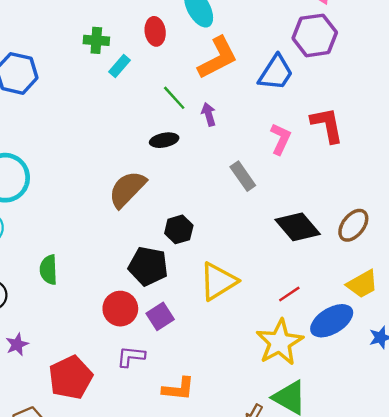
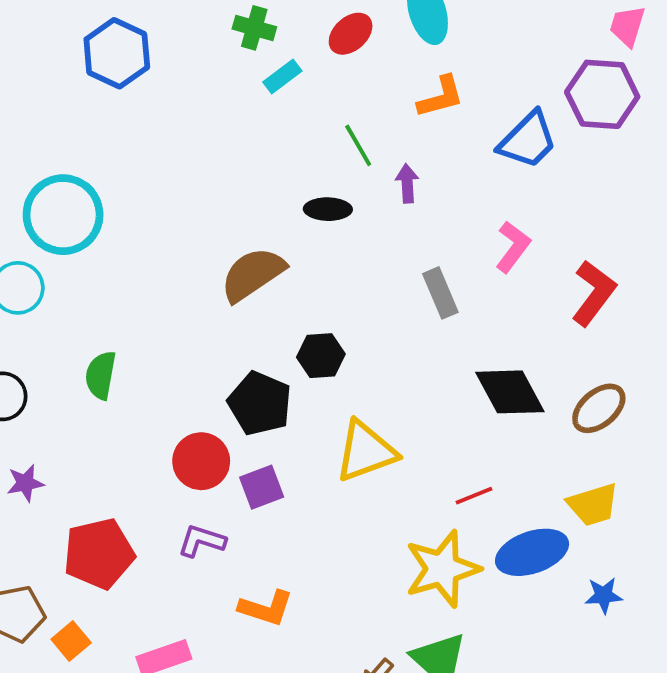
red ellipse: (155, 31) -> (351, 34), turned 44
orange L-shape: (218, 58) -> (441, 97), size x0.7
red L-shape: (327, 125) -> (594, 293), moved, turned 36

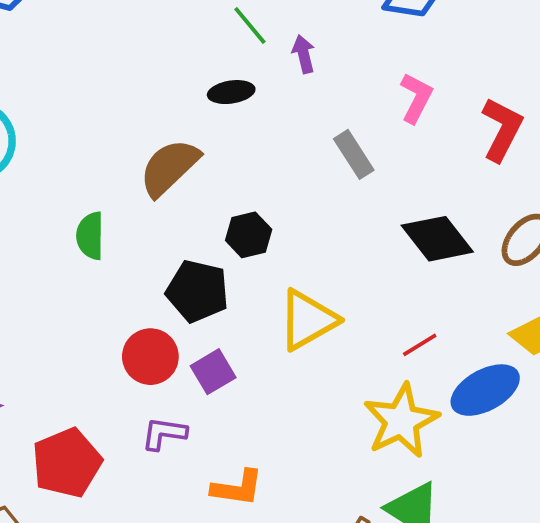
green semicircle: (101, 375) -> (90, 236), moved

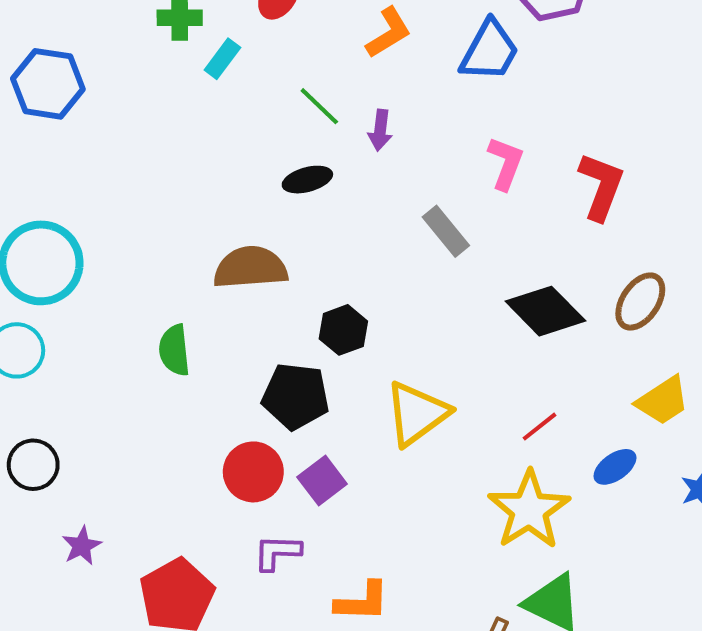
purple arrow: (304, 54) -> (380, 130), turned -153
brown semicircle: (169, 167) -> (250, 268), turned 46
blue ellipse: (485, 390) -> (615, 467), size x0.6

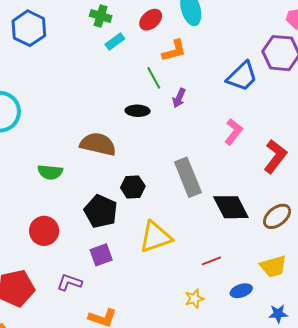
orange L-shape: (389, 33) -> (174, 51), moved
gray rectangle: (446, 231) -> (188, 177), moved, size x1.5
green semicircle: (174, 350) -> (50, 172), turned -95
red circle: (253, 472) -> (44, 231), moved
yellow star: (529, 510) -> (194, 299), size x0.5

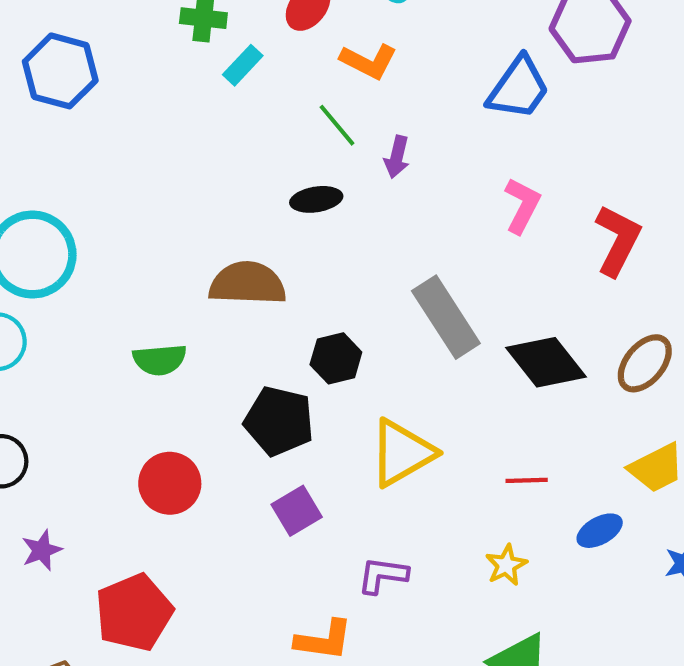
orange L-shape: (174, 51) -> (369, 61), turned 52
red line: (211, 261) -> (527, 480), turned 30
purple L-shape: (69, 282) -> (383, 575), moved

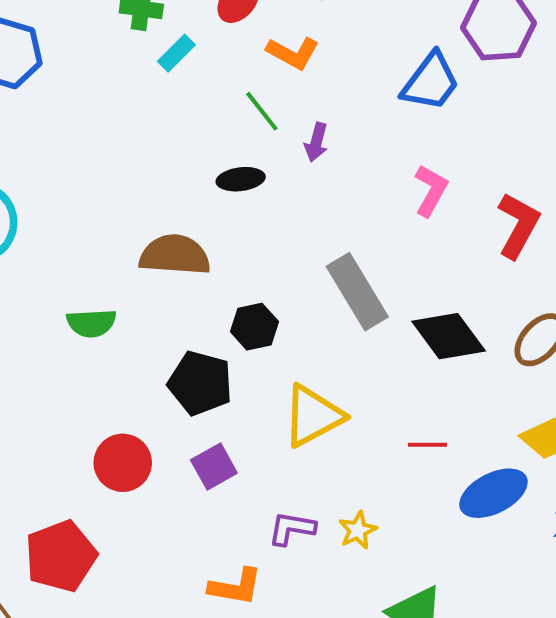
red circle: (170, 483) -> (123, 463), moved
blue ellipse: (600, 531) -> (494, 493), size x1.6
yellow star: (506, 565) -> (358, 530), moved

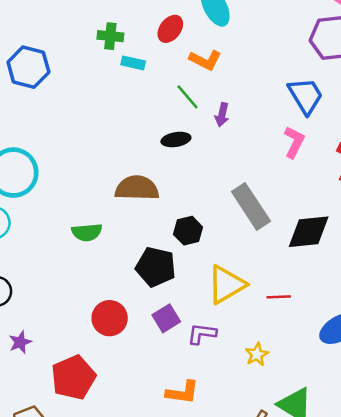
cyan rectangle: (176, 53) -> (133, 63), turned 60
blue trapezoid: (431, 82) -> (306, 96), moved, turned -66
black diamond: (449, 336) -> (309, 232), turned -57
red line: (427, 445) -> (279, 297), moved
purple L-shape: (292, 528) -> (202, 334), moved

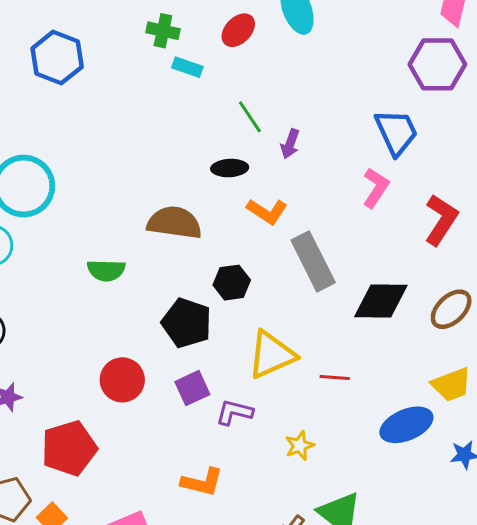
orange L-shape: (205, 60) -> (267, 211), moved

